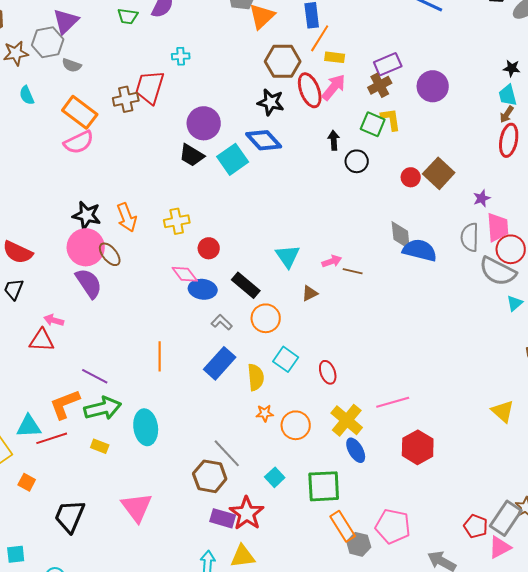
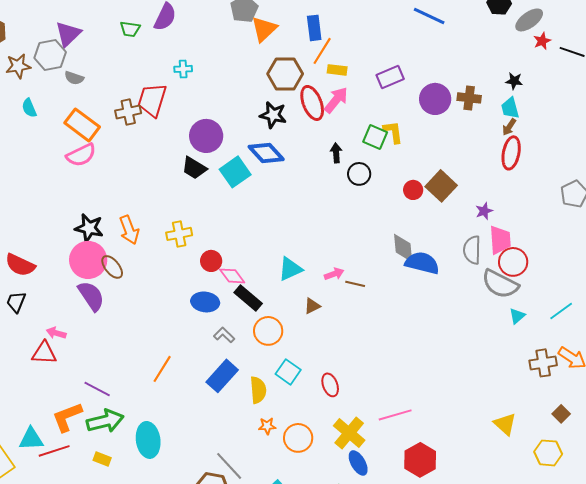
brown cross: (380, 85) -> (469, 98), moved, turned 35
cyan triangle: (288, 256) -> (290, 269), turned 40
pink diamond: (185, 274) -> (232, 276), moved
orange line: (160, 356) -> (162, 369), turned 32

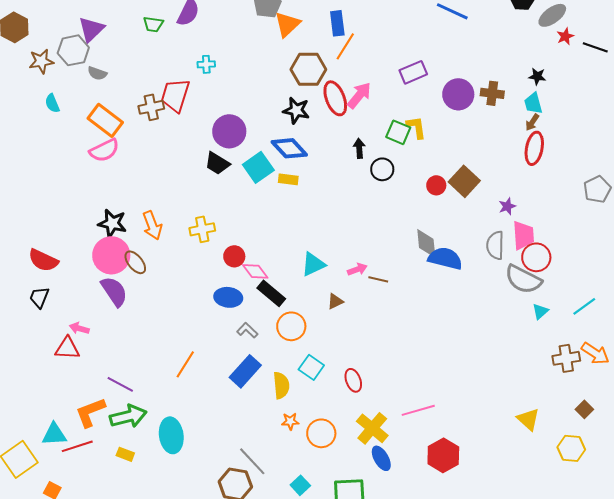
yellow rectangle: (337, 70) -> (288, 179), moved

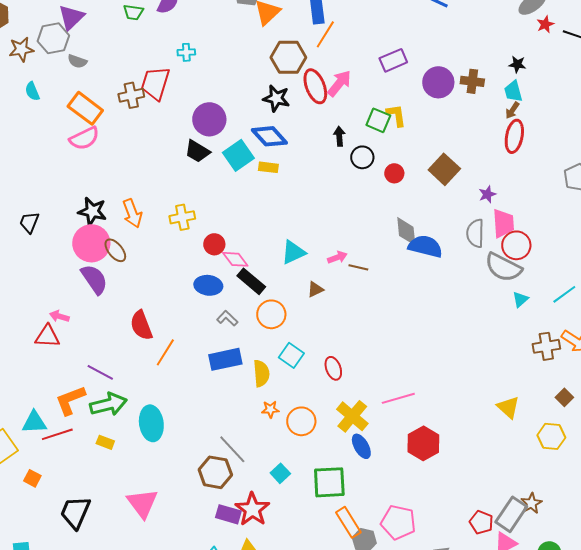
red circle: (436, 185) -> (394, 173), moved
red semicircle: (43, 260) -> (141, 325), moved, turned 44
black trapezoid: (39, 297) -> (29, 222), moved
blue rectangle: (245, 371) -> (225, 359), turned 36

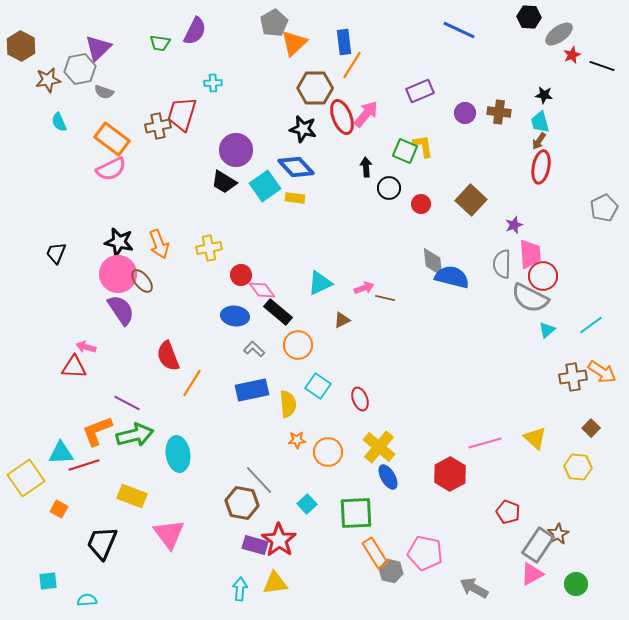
purple circle: (438, 82) -> (465, 113), size x0.7
pink line: (398, 398) -> (485, 443), moved
yellow rectangle: (105, 442) -> (132, 496), moved, size x1.6
red pentagon: (481, 522) -> (508, 512), moved

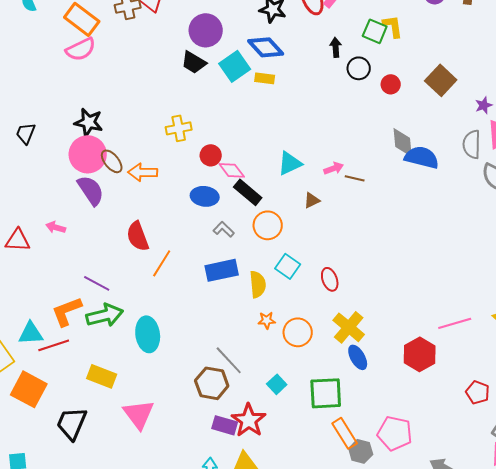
orange arrow: (159, 244) -> (143, 172), moved, turned 112
red triangle: (74, 367) -> (18, 240), moved
orange square: (59, 509) -> (29, 389), size x2.0

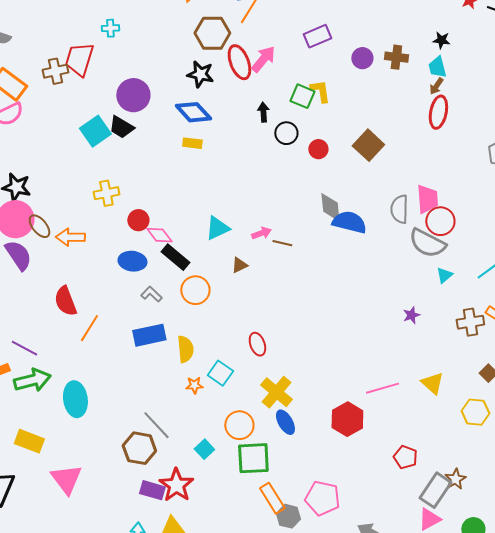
cyan square: (235, 66) -> (95, 131), moved
purple star: (484, 105) -> (411, 315), moved
cyan square: (288, 266) -> (220, 373), moved
orange circle: (298, 332) -> (239, 425), moved

